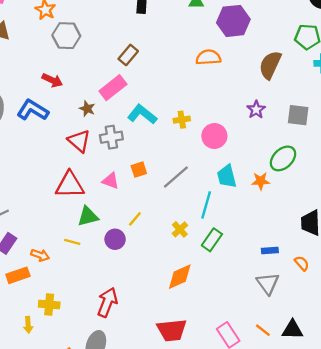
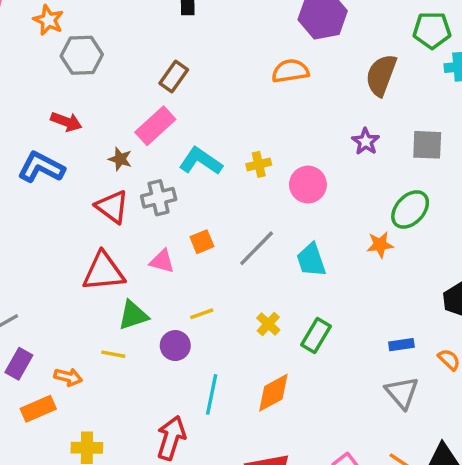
cyan trapezoid: (227, 176) -> (311, 260), moved
cyan line: (206, 205) -> (212, 394), moved
yellow line: (135, 219) -> (202, 314), turned 35

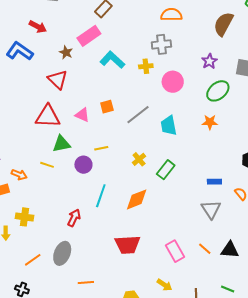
gray cross: (159, 198) -> (161, 44), moved
green ellipse: (410, 209) -> (218, 91), moved
red arrow: (171, 438) -> (74, 218), size x0.7

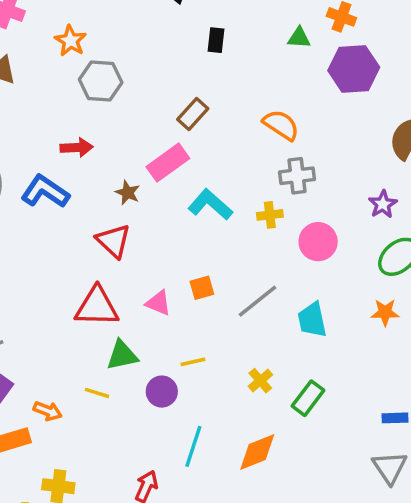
orange semicircle: (171, 15) -> (281, 125), moved, turned 35
red arrow: (38, 27) -> (77, 148), turned -30

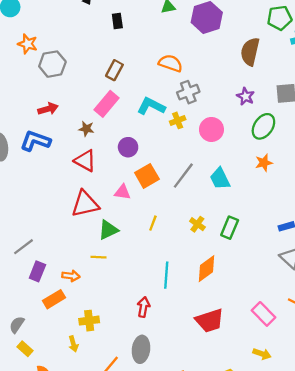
cyan L-shape: (210, 205) -> (151, 106), moved
orange square: (202, 288) -> (147, 176), size x1.5
yellow line: (193, 362) -> (153, 223), turned -42
purple circle: (162, 392) -> (128, 147), moved

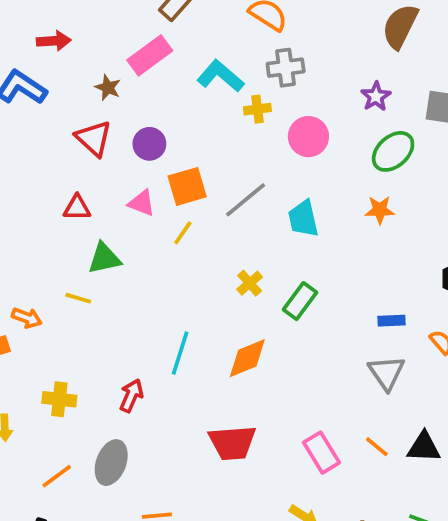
purple circle: (128, 147) -> (149, 144), moved
red triangle: (85, 204) -> (77, 208), size x0.6
yellow line: (153, 223) -> (183, 233), moved
yellow cross: (89, 321) -> (59, 399), moved

